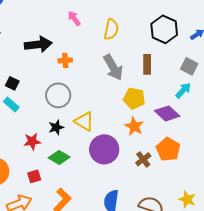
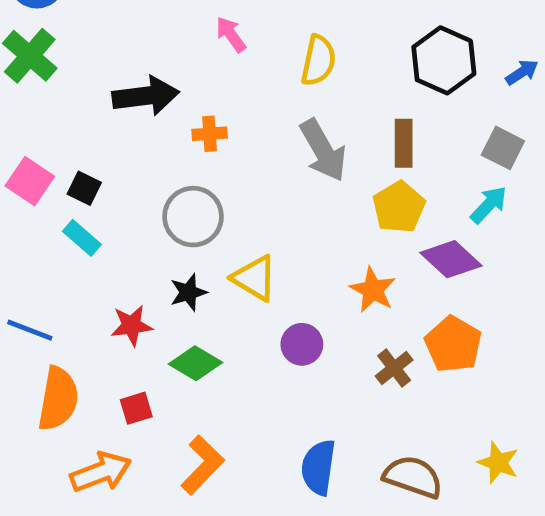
yellow pentagon: (134, 98) -> (399, 207), moved, turned 30
purple circle: (104, 149) -> (302, 344), size x0.6

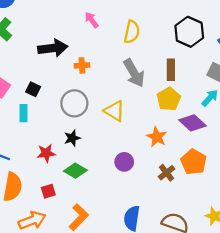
black square: (84, 188) -> (33, 89), moved
cyan rectangle: (82, 238) -> (23, 113), turned 49
yellow triangle: (255, 278) -> (114, 111), moved

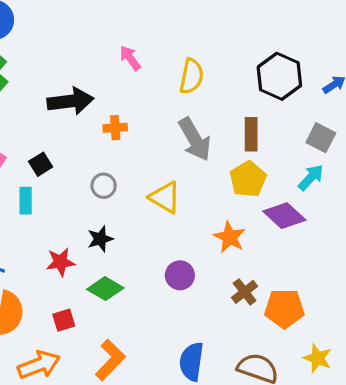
black square: (33, 89) -> (41, 164), turned 32
gray circle: (74, 103) -> (104, 186), size x0.6
orange pentagon: (194, 162) -> (284, 308), moved, turned -30

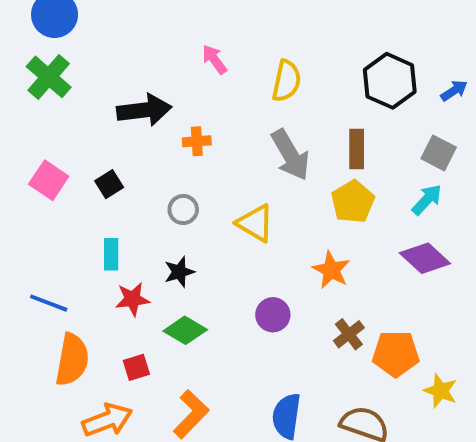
cyan rectangle: (26, 201) -> (111, 254), moved
purple diamond: (284, 216) -> (425, 258), moved
yellow star: (318, 358) -> (440, 391), moved

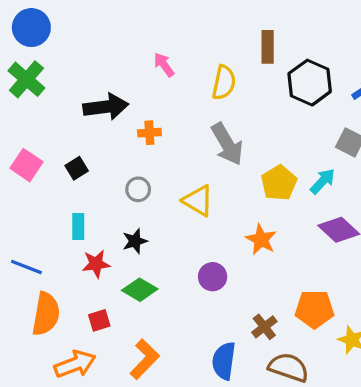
brown rectangle: (357, 149) -> (268, 47), moved
cyan arrow: (427, 200) -> (323, 181), moved
brown cross: (349, 334) -> (264, 327), moved

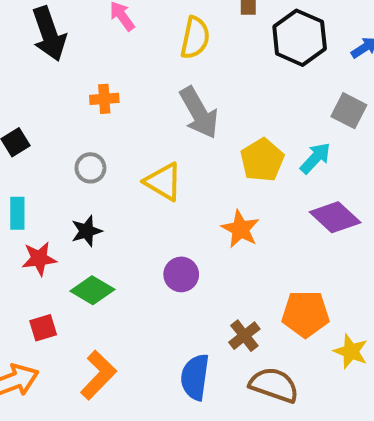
black arrow: (106, 107) -> (49, 34), moved, turned 78

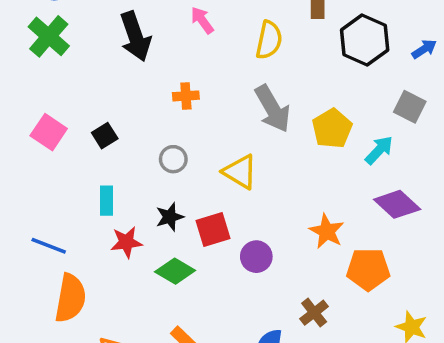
yellow pentagon: (262, 160) -> (332, 128), moved
orange star: (240, 229) -> (327, 231), moved
orange pentagon: (305, 314) -> (368, 269), moved
red square: (43, 328) -> (213, 230), moved, size x1.4

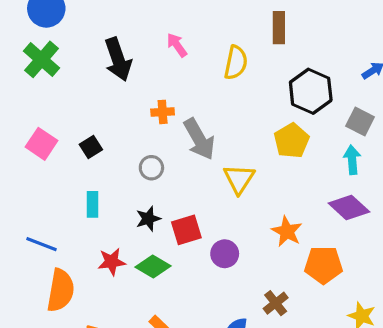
black hexagon: (365, 40) -> (311, 91), moved
gray arrow: (273, 109) -> (199, 139), moved
cyan arrow: (379, 150) -> (352, 160), moved, turned -48
yellow triangle: (240, 172) -> (239, 179), moved, turned 32
red star: (126, 242) -> (112, 262), moved

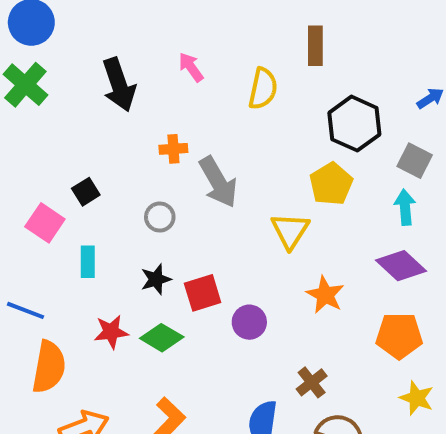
pink square: (41, 144) -> (45, 223), moved
yellow triangle: (239, 179) -> (290, 231), moved
orange pentagon: (323, 265) -> (399, 336), moved

